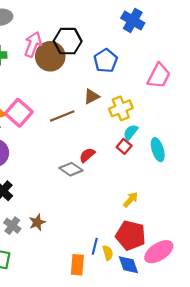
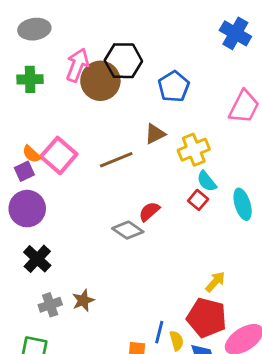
blue cross: (133, 20) -> (235, 33), moved
cyan semicircle: (131, 132) -> (207, 181), turned -77
yellow arrow: (131, 200) -> (215, 282), moved
gray cross: (12, 226) -> (50, 305), turned 35

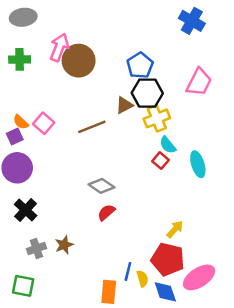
black hexagon: (123, 61) -> (147, 93), moved
pink square: (59, 155) -> (44, 123), size x0.7
red semicircle: (149, 211) -> (106, 212), moved

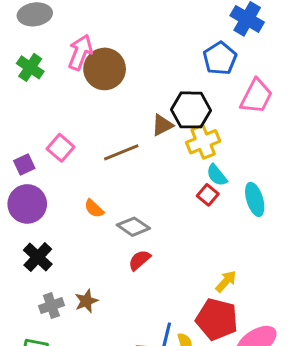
green cross: (20, 59) -> (30, 67), turned 35
blue pentagon: (140, 65) -> (220, 58), moved
orange semicircle: (21, 122) -> (94, 209), moved

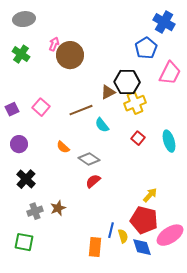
pink arrow: (80, 52) -> (54, 44), size x0.6
purple square: (24, 165) -> (12, 109), moved
cyan semicircle: (217, 175) -> (102, 125), moved
purple circle: (27, 204) -> (19, 144), size x0.7

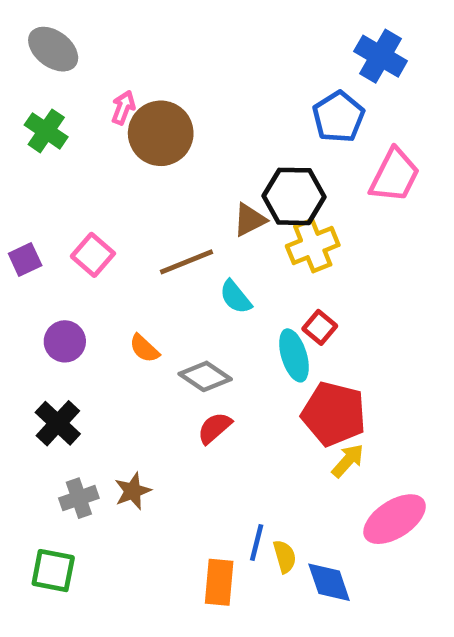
gray ellipse: (24, 19) -> (53, 49), turned 45
cyan ellipse: (169, 141) -> (294, 355), moved
purple circle: (19, 144) -> (65, 341), moved
red pentagon: (144, 220) -> (334, 414), moved
pink ellipse: (170, 235) -> (395, 519), moved

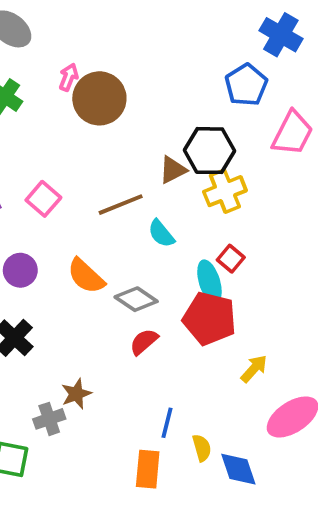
orange semicircle: (144, 348) -> (86, 276), size x1.5
red pentagon: (334, 414) -> (209, 319), moved
gray cross: (79, 498) -> (49, 419), moved
blue line: (257, 542) -> (167, 423), moved

